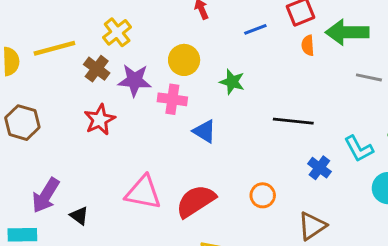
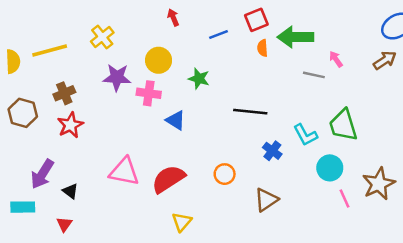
brown cross: (97, 69) -> (64, 93), moved, turned 30
red star: (100, 120) -> (70, 125), moved

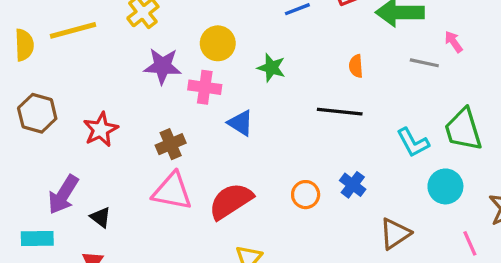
orange semicircle: (262, 48) -> (356, 66), moved
brown cross: (64, 93) -> (171, 144), moved
blue cross: (272, 151) -> (353, 185), moved
pink line: (344, 199) -> (470, 243), moved
brown triangle: (266, 200) -> (395, 234), moved

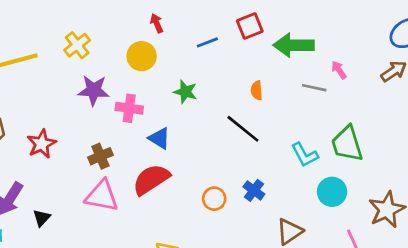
yellow circle: (218, 43) -> (142, 56), moved
black line: (340, 112) -> (243, 129), turned 33
red semicircle: (231, 201) -> (151, 179), moved
black triangle: (101, 217) -> (42, 218), turned 36

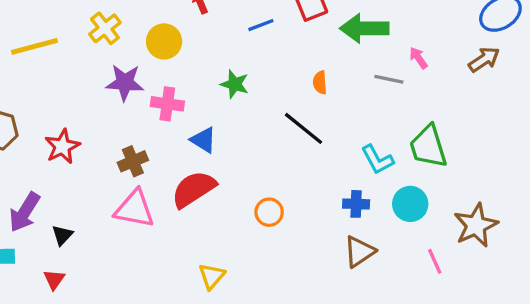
yellow circle: (142, 56) -> (164, 41), moved
blue cross: (254, 190) -> (356, 204), moved, turned -35

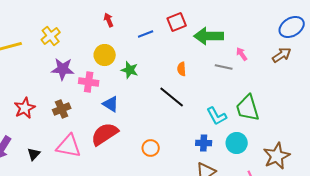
yellow circle: (164, 41) -> (105, 55), moved
brown cross: (133, 161) -> (62, 109), moved
black triangle: (62, 235) -> (34, 154), moved

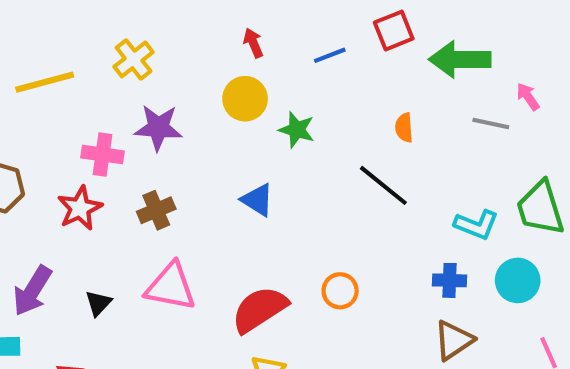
red arrow: (109, 20) -> (253, 43), moved
pink cross: (89, 82) -> (103, 154), moved
cyan L-shape: (217, 116) -> (476, 225), turned -40
red semicircle: (105, 134) -> (259, 309), moved

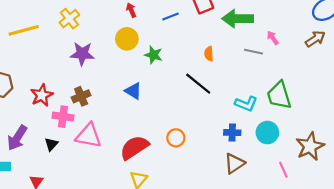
pink cross: (103, 154) -> (63, 117), moved

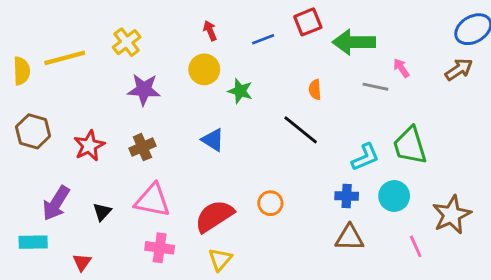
cyan L-shape: (246, 104) -> (365, 157), turned -45
pink cross: (63, 117) -> (160, 248), moved
brown triangle: (234, 163) -> (350, 238), turned 35

